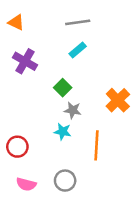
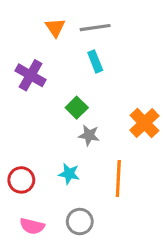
orange triangle: (16, 22) -> (55, 28), moved, turned 30
cyan rectangle: (78, 50) -> (95, 61), turned -72
cyan star: (63, 132) -> (69, 174), moved

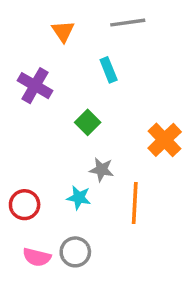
gray line: (95, 28) -> (128, 23), moved
gray star: (89, 135) -> (102, 170), moved
gray circle: (80, 222) -> (75, 252), moved

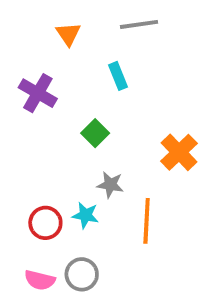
red circle: (25, 205) -> (45, 223), moved

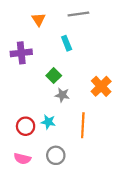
purple cross: (38, 93) -> (21, 53), turned -36
gray star: (110, 185) -> (62, 95), moved
gray circle: (82, 274) -> (56, 155), moved

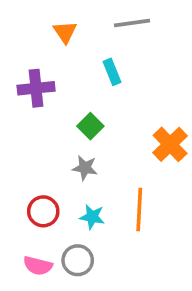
gray star: (62, 95) -> (85, 168), moved
cyan star: (48, 122) -> (92, 217), moved
gray circle: (56, 155) -> (78, 260), moved

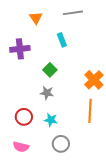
orange line: (139, 210) -> (90, 111), moved
gray circle: (78, 260) -> (61, 144), moved

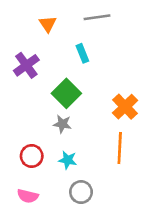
purple cross: (20, 49) -> (26, 65), turned -30
green square: (50, 70) -> (66, 93), size x1.5

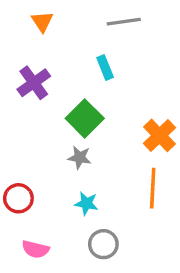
orange triangle: (48, 24) -> (42, 22), moved
red circle: (32, 156) -> (18, 198), moved

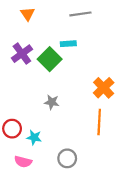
cyan rectangle: (105, 67) -> (68, 44), turned -72
green square: (85, 118) -> (50, 59), moved
cyan star: (86, 203) -> (34, 137), moved

